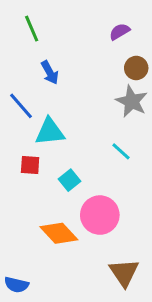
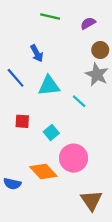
green line: (32, 29) -> (50, 17), moved, turned -54
cyan triangle: (50, 132) -> (49, 86), moved
cyan line: (121, 151) -> (79, 101), moved
blue semicircle: (16, 285) -> (12, 184), moved

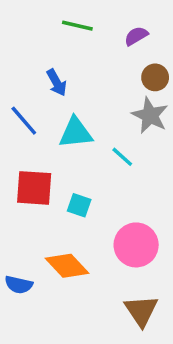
red square: (22, 121) -> (34, 188), size x1.6
cyan square: (51, 132) -> (79, 205), turned -32
pink circle: (74, 158) -> (136, 245), moved

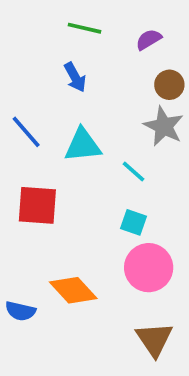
blue arrow: (57, 83) -> (75, 77), moved
cyan square: (79, 205) -> (134, 222), moved

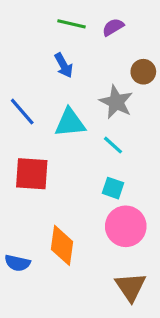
purple semicircle: (149, 40) -> (113, 27), moved
gray star: (164, 126) -> (116, 102), moved
orange diamond: (73, 290) -> (62, 245), turned 51

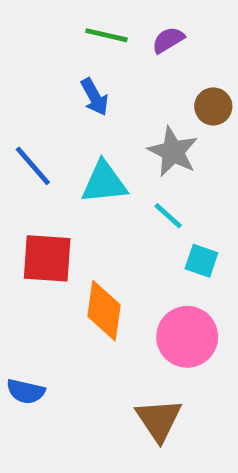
cyan square: (113, 188) -> (201, 261), moved
orange diamond: (62, 245) -> (104, 311), moved
brown triangle: (131, 287) -> (159, 420), moved

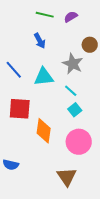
cyan square: (201, 261) -> (75, 110), moved, turned 32

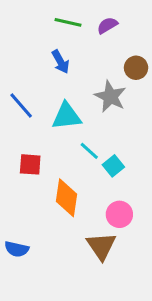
cyan line: (71, 91) -> (89, 151), moved
red square: (20, 109) -> (30, 164), size x0.7
pink circle: (79, 142) -> (119, 214), size x0.7
brown triangle: (67, 177) -> (101, 246), moved

